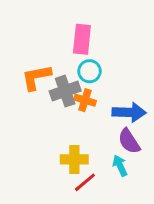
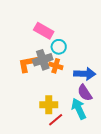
pink rectangle: (82, 39) -> (44, 31), moved, turned -66
orange L-shape: (36, 77) -> (28, 64), moved
cyan arrow: (120, 166) -> (79, 109), size x1.5

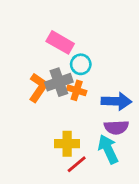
orange L-shape: (28, 64) -> (38, 88), turned 135
purple semicircle: (85, 93) -> (116, 127), turned -60

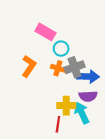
gray cross: (59, 82) -> (75, 67), moved
yellow cross: (67, 144) -> (66, 106), moved
red line: (77, 164) -> (58, 124), turned -42

